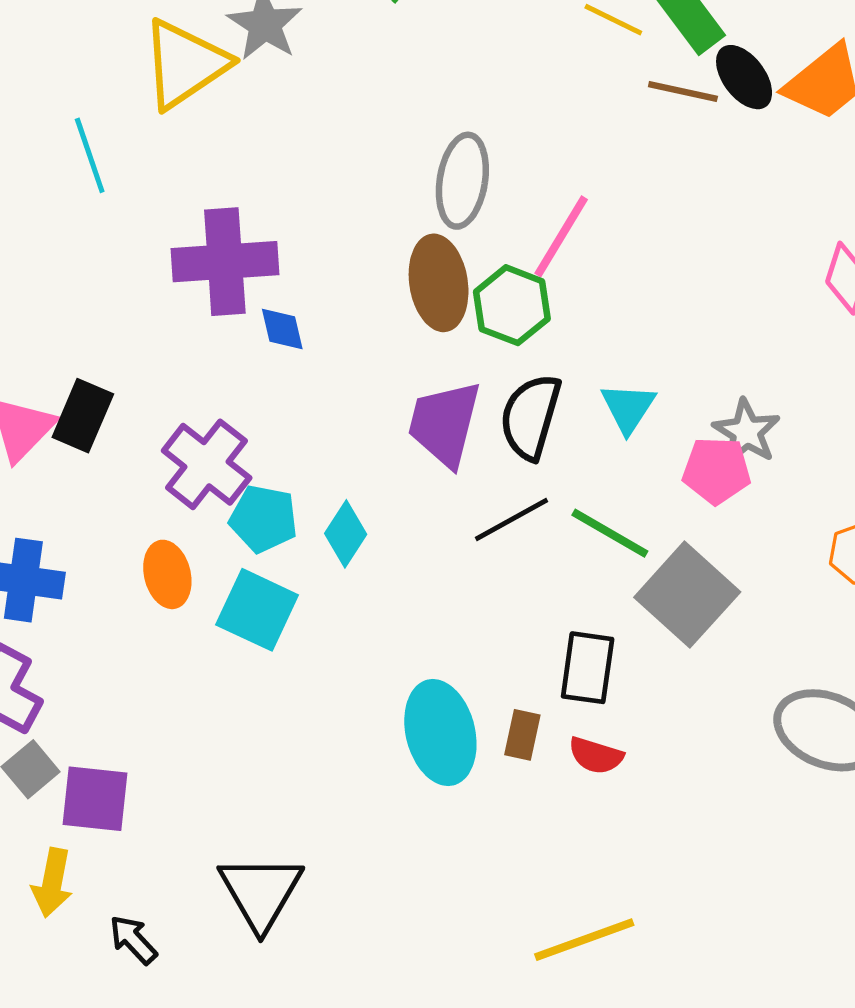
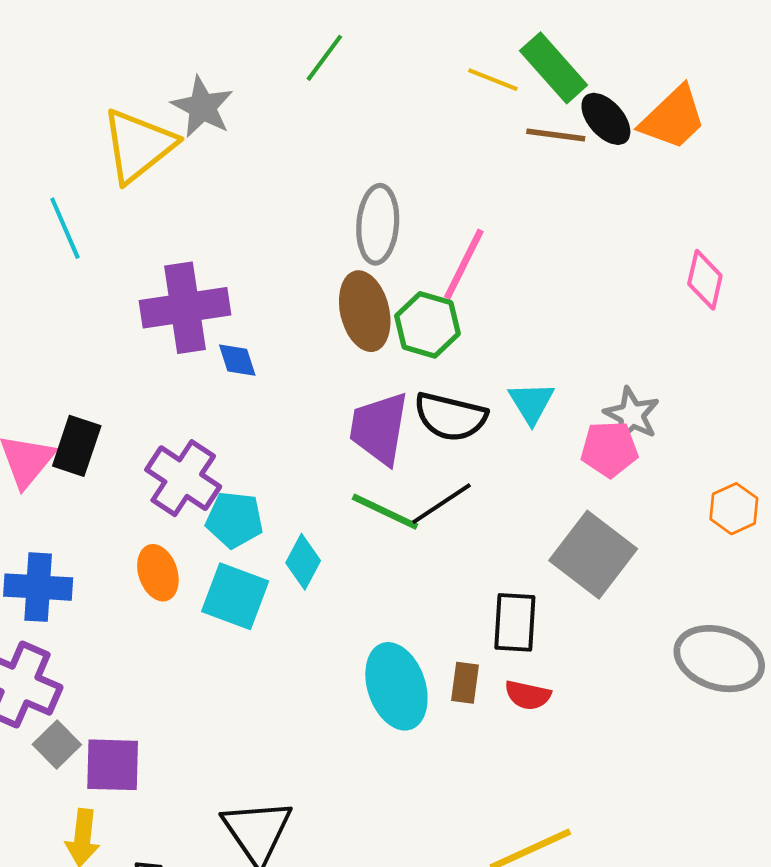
black semicircle: (531, 417) -> (450, 417), turned -88
green line: (610, 533) -> (385, 512), moved
cyan diamond: (346, 534) -> (303, 562), moved

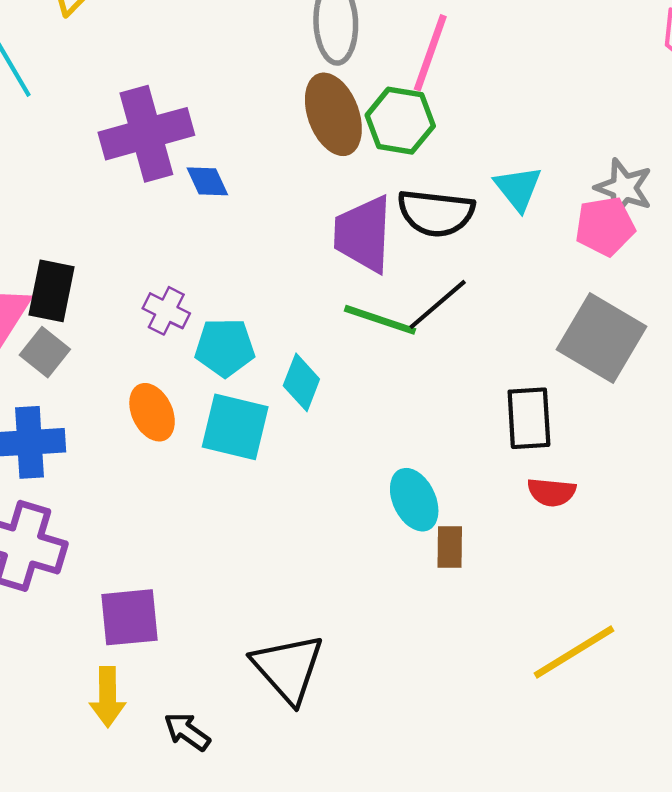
purple cross: (183, 478) -> (166, 311), size x0.6
brown rectangle: (465, 683) -> (450, 547), moved
cyan ellipse: (396, 686) -> (414, 500), size x0.7
gray square: (57, 745) -> (45, 352), moved

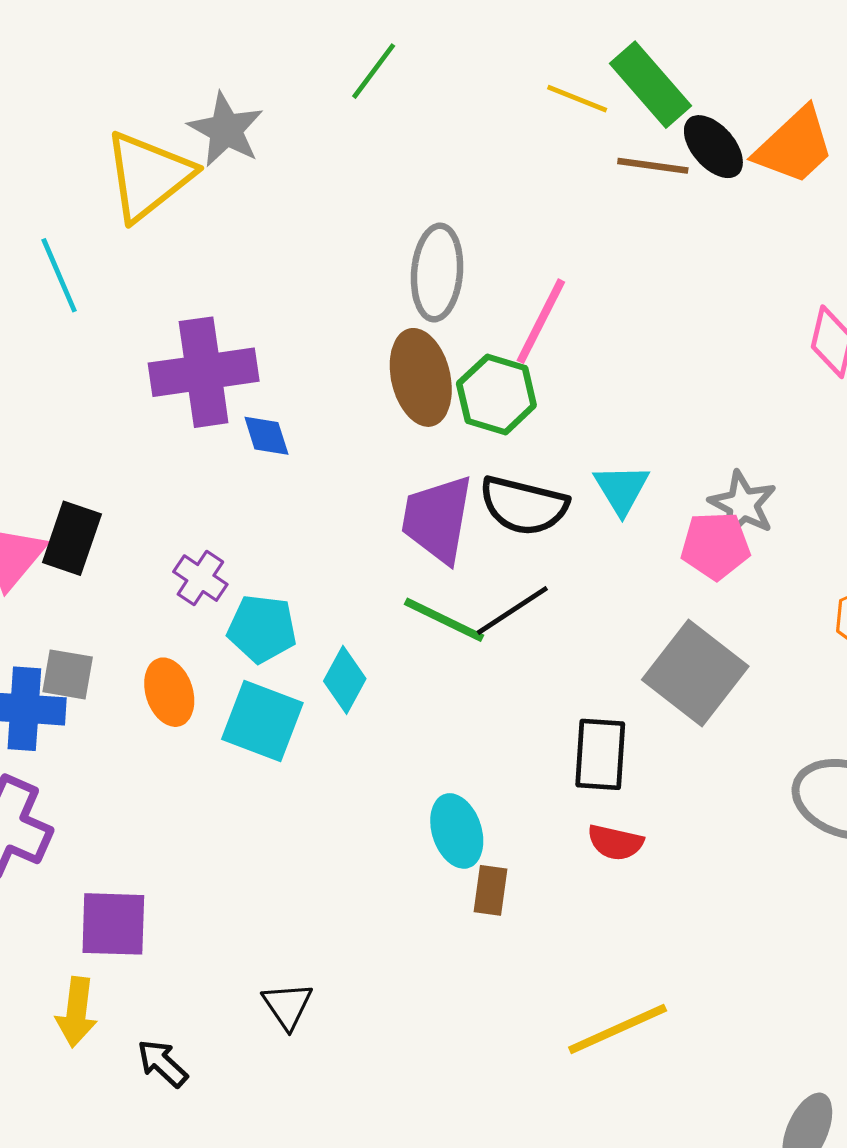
gray square: (45, 352) -> (68, 674), moved, turned -36
black triangle: (288, 668) -> (287, 1006), size x0.6

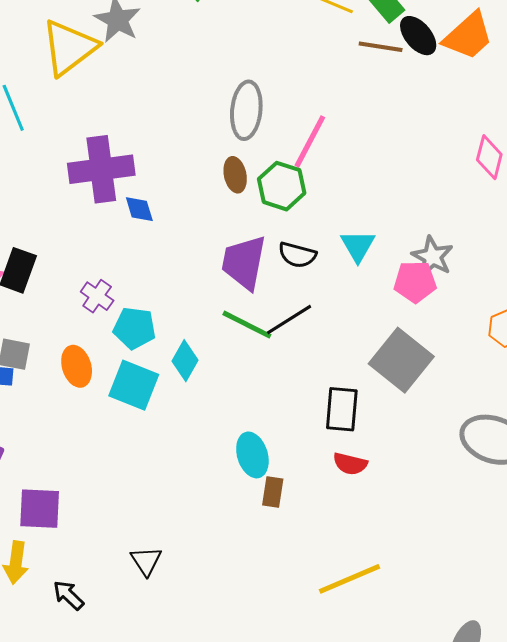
brown ellipse: (421, 377) -> (235, 175), size x0.6
black semicircle: (524, 506) -> (297, 255), size x0.7

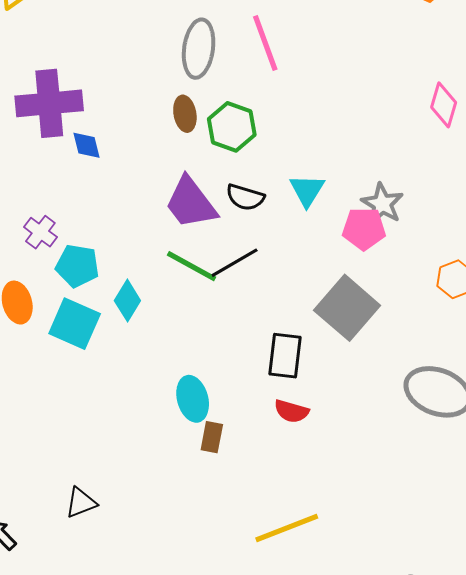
pink line: (310, 141) -> (265, 43), moved, turned -50
purple trapezoid: (244, 262) -> (191, 203), turned -50
black triangle: (146, 561) -> (81, 503), turned 40

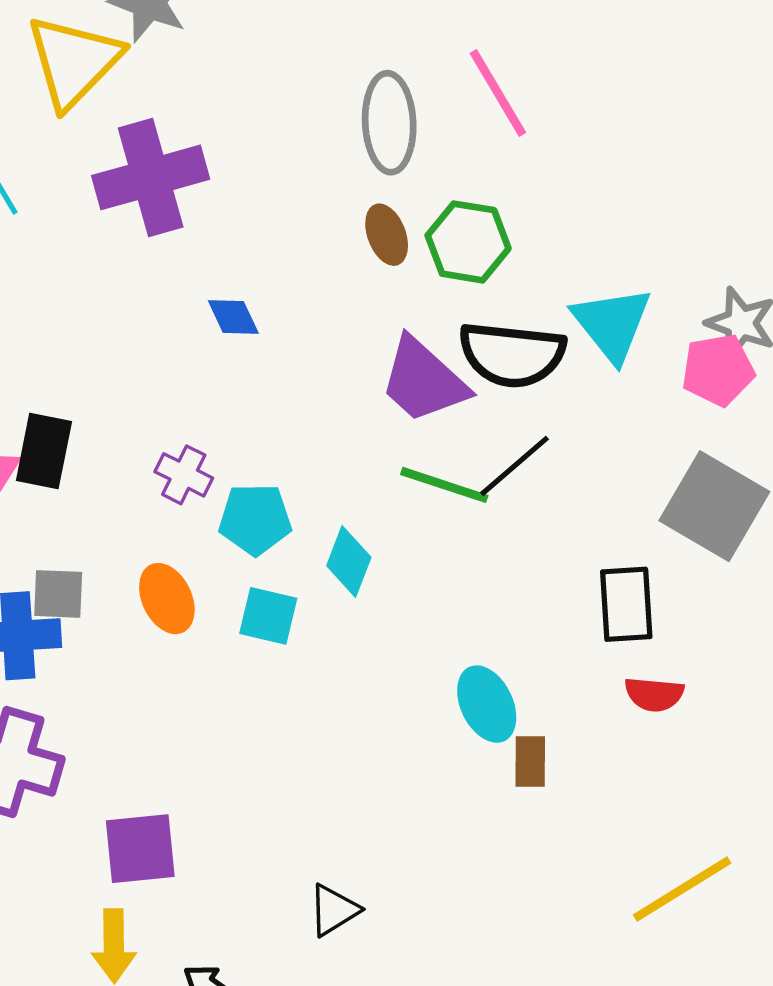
purple cross: (49, 103) -> (151, 177), moved
cyan triangle: (307, 190) -> (612, 324), size x1.4
black semicircle: (245, 197) -> (512, 354), size x1.6
cyan square: (75, 324) -> (268, 616), size x0.7

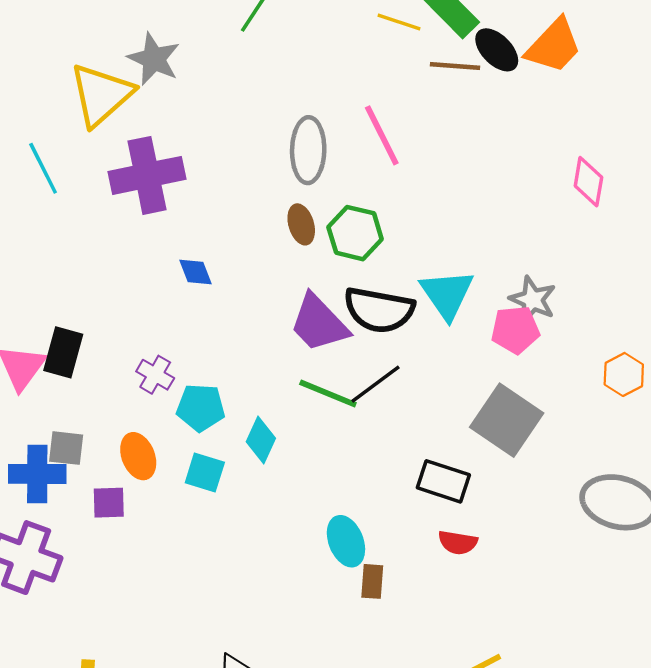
black rectangle: (626, 604) -> (443, 481), turned -72
purple square: (140, 849) -> (109, 503), moved, size x0.7

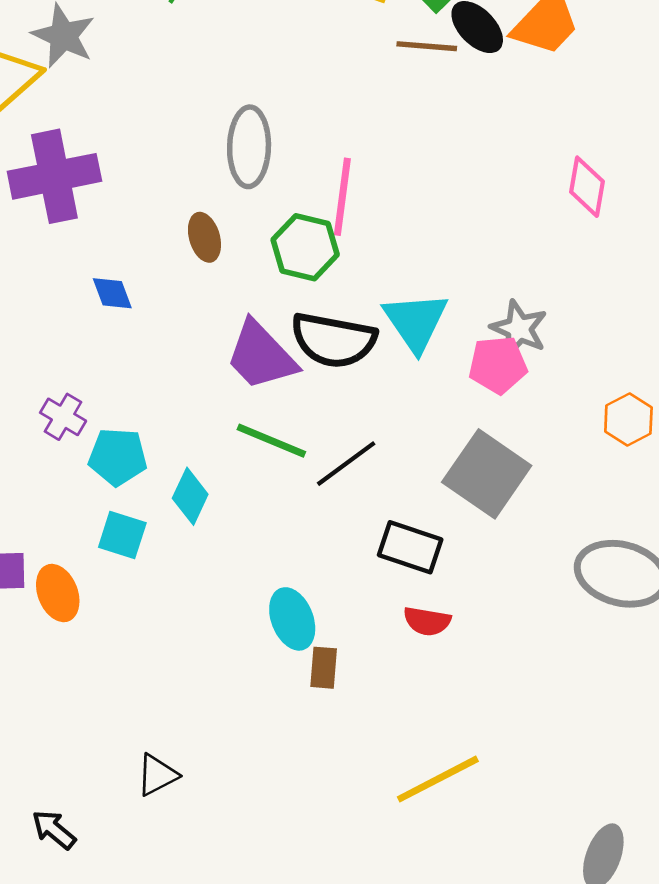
pink line: (382, 135) -> (342, 197), moved, turned 34
brown ellipse: (301, 224) -> (204, 237), moved
black line: (376, 384) -> (346, 464), moved
orange ellipse: (138, 456) -> (58, 593), moved

